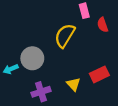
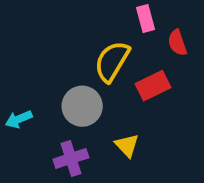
gray circle: (32, 58) -> (82, 106), moved
red rectangle: (99, 74) -> (153, 86), moved

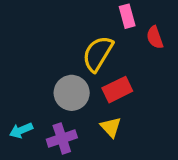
red rectangle: (153, 86) -> (117, 90), moved
cyan arrow: (19, 119) -> (21, 130), moved

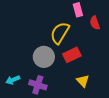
yellow triangle: (111, 127) -> (83, 81), moved
purple cross: (62, 139) -> (38, 85), turned 36

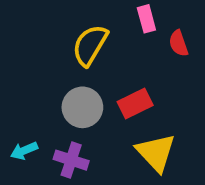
yellow semicircle: (60, 33) -> (90, 45), moved
yellow triangle: (83, 81) -> (156, 153), size x1.6

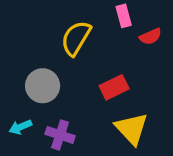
red semicircle: (178, 43) -> (151, 37), turned -95
gray circle: (82, 107) -> (43, 86), moved

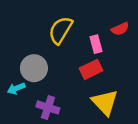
pink rectangle: (124, 16) -> (96, 44), moved
cyan arrow: (20, 127) -> (16, 88), moved

